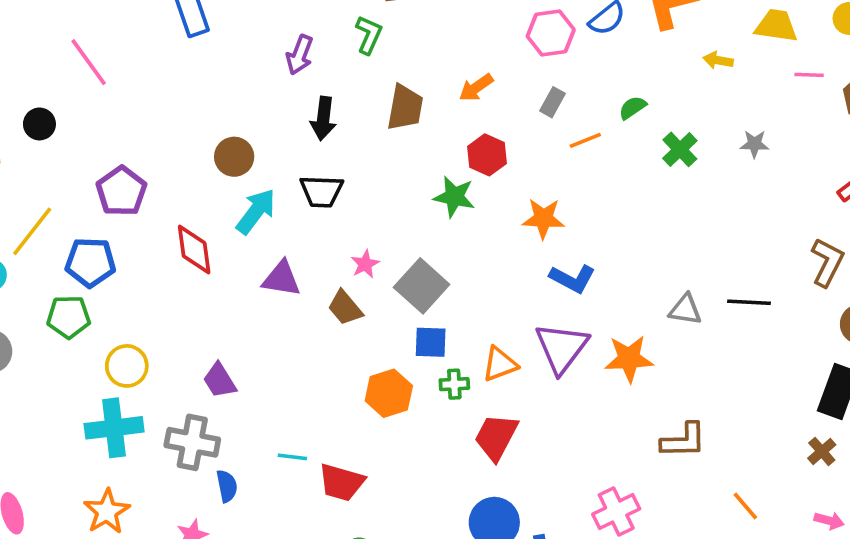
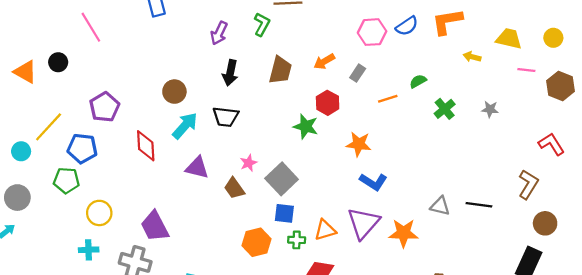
gray rectangle: (553, 102) -> (358, 73), moved
purple trapezoid: (220, 381) -> (155, 226), size x1.4
cyan cross: (114, 428) -> (89, 250), size x0.6

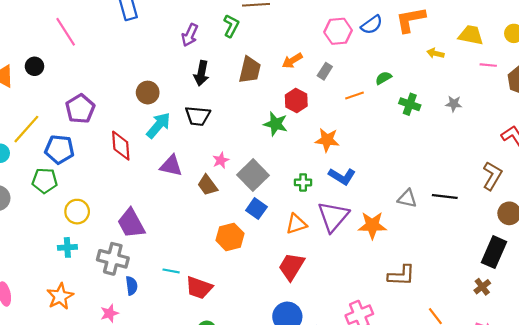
green cross: (445, 109) -> (410, 104), turned -30
blue square: (284, 213) -> (256, 209), turned 30
green cross: (297, 240) -> (303, 182), moved

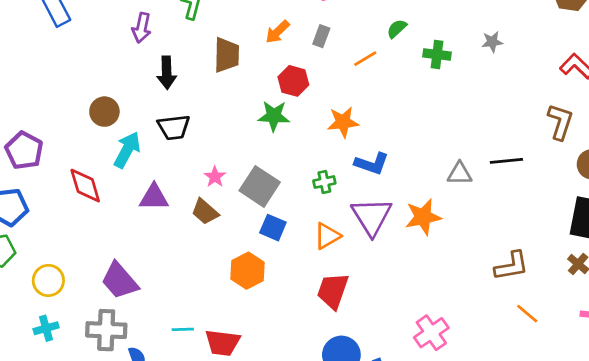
brown L-shape: (401, 275) -> (512, 266), moved

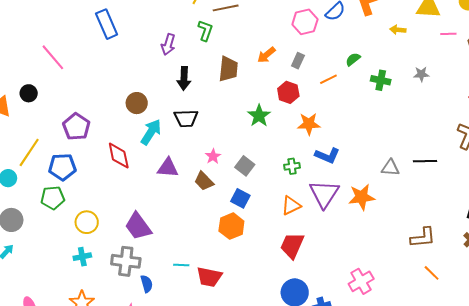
red hexagon: (293, 81) -> (288, 92), moved
green star: (274, 116) -> (259, 116), turned 30
gray square: (260, 186) -> (245, 166), size x0.7
blue square: (273, 228) -> (240, 198), moved

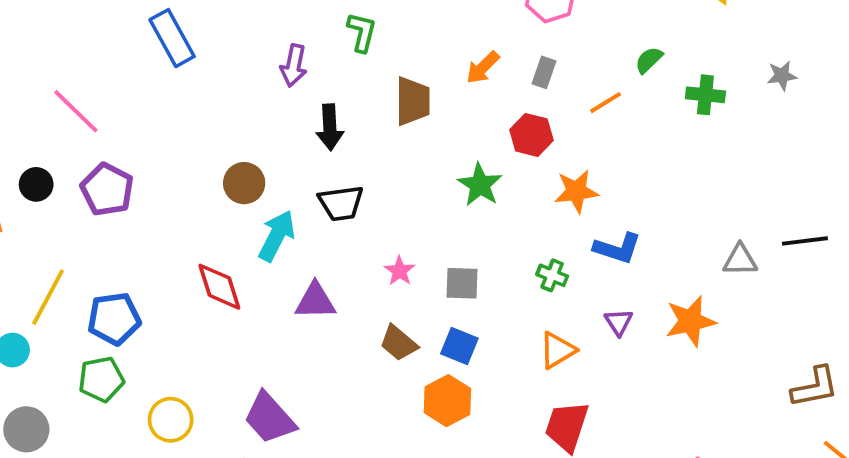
purple pentagon: (76, 127) -> (107, 190), moved
gray square: (245, 166) -> (462, 283), turned -30
green cross: (292, 166) -> (552, 275), turned 35
brown trapezoid: (204, 181) -> (399, 343), moved
purple triangle: (324, 194) -> (619, 322), size x0.5

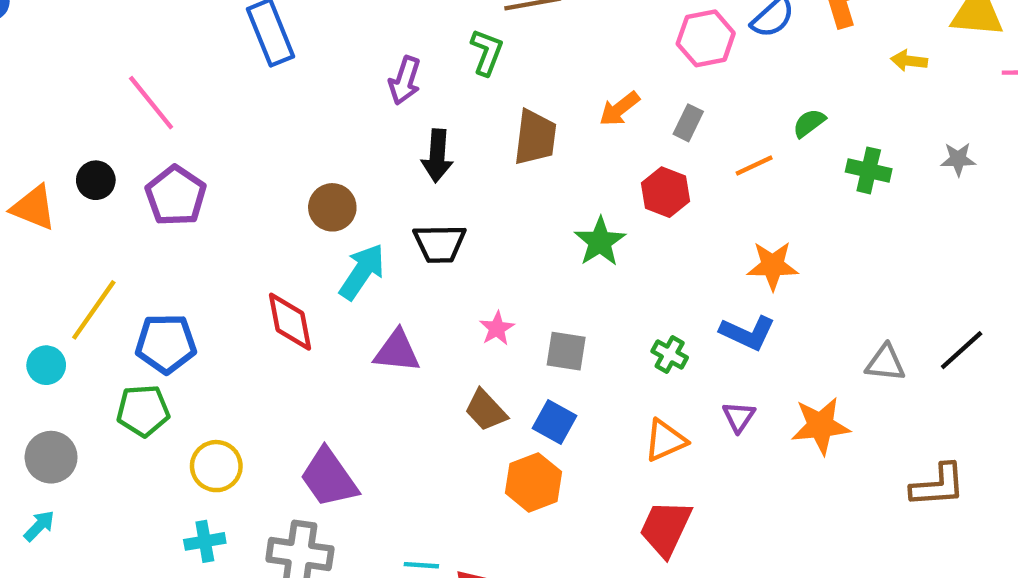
orange star: (576, 191) -> (773, 266), moved
black line: (805, 241) -> (962, 350), turned -42
brown L-shape: (815, 387) -> (938, 485), moved

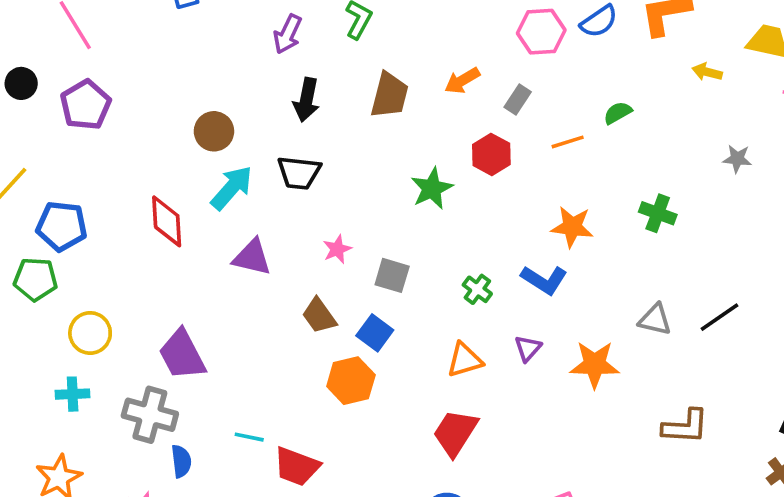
green cross: (869, 170) -> (658, 213), moved

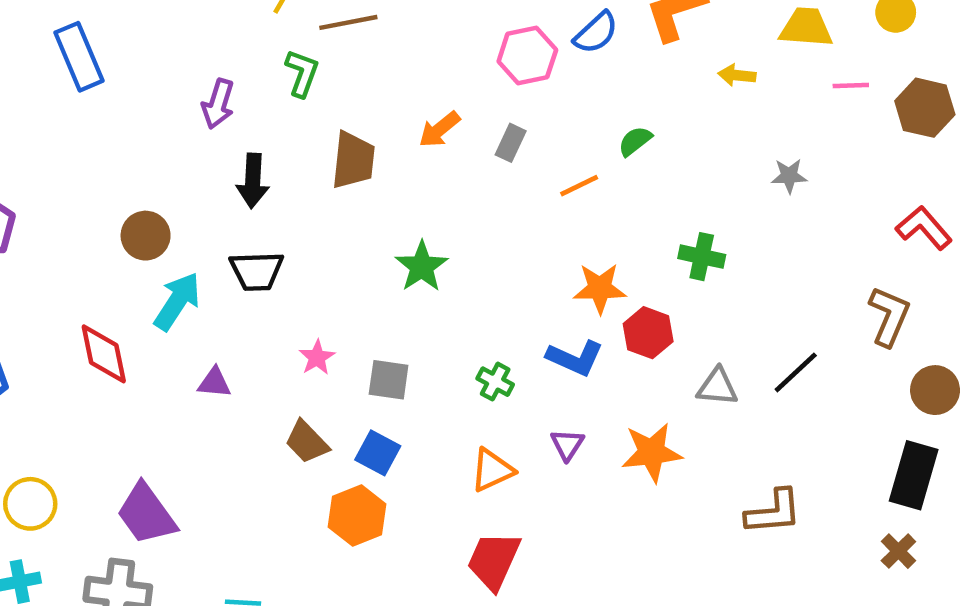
red hexagon: (491, 154) -> (648, 333), moved
purple triangle: (252, 257) -> (214, 383), size x0.7

